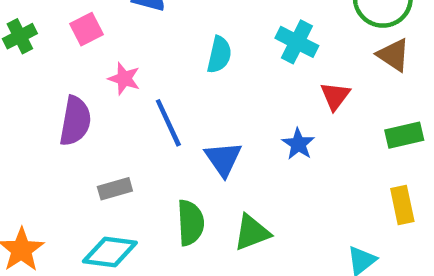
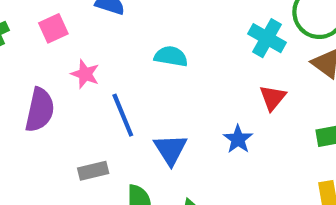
cyan cross: (297, 42) -> (267, 38), moved
cyan semicircle: (219, 55) -> (171, 56), turned -96
gray rectangle: (115, 189) -> (93, 171), moved

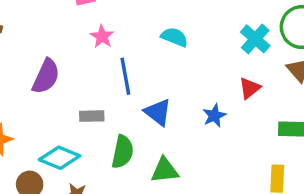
purple semicircle: (40, 110) -> (46, 76), moved
blue triangle: (170, 149) -> (158, 112), turned -32

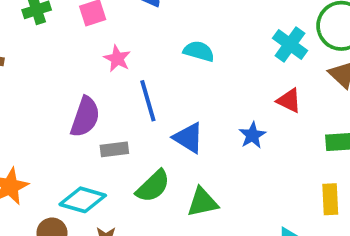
purple semicircle: (46, 76) -> (85, 117), moved
red triangle: (250, 88) -> (289, 100), turned -50
green semicircle: (123, 152) -> (153, 186), turned 40

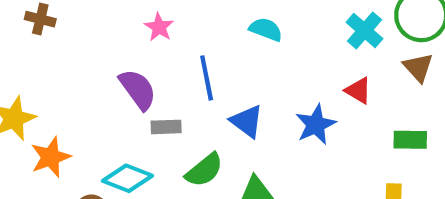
pink star: (117, 59) -> (159, 27), moved
purple semicircle: (85, 117) -> (138, 89), turned -60
blue star: (252, 135) -> (316, 125), size x1.4

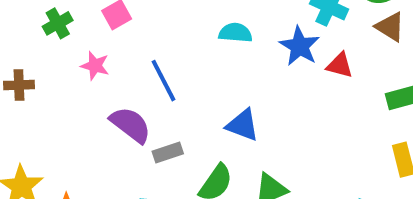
pink star: (159, 27) -> (95, 66), moved
blue line: (207, 78) -> (164, 81), moved
blue star: (316, 125) -> (300, 46), moved

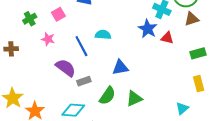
brown triangle: (390, 27) -> (192, 19), turned -49
cyan semicircle: (235, 33) -> (103, 35), moved
blue triangle: (243, 125) -> (120, 67), turned -30

